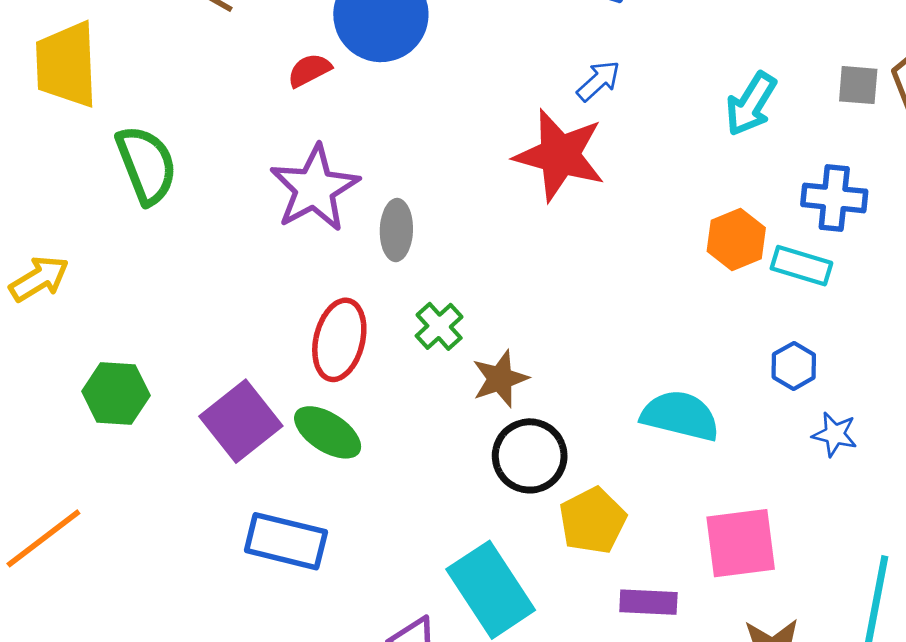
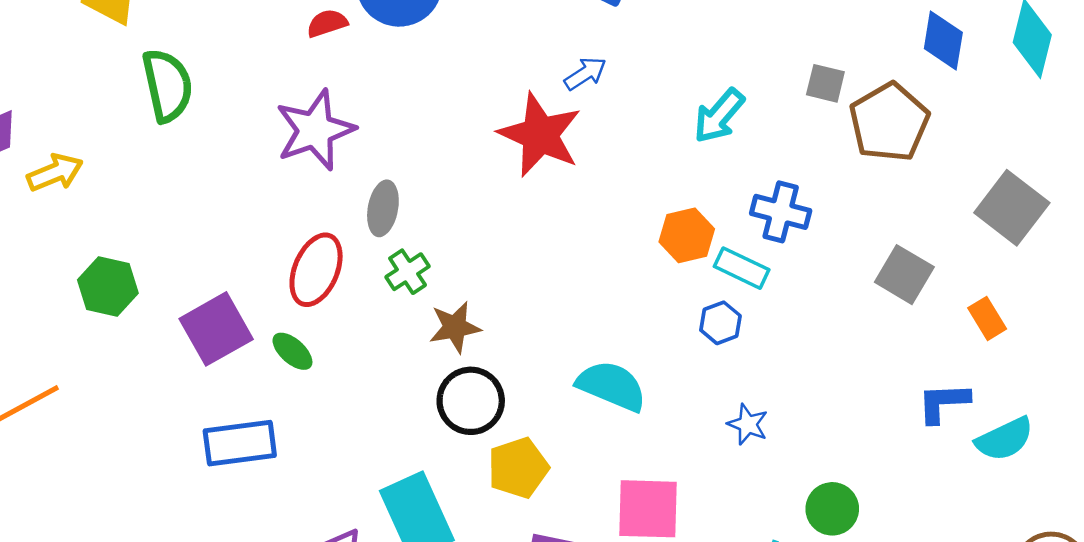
gray square: (858, 85) -> (825, 83), moved
gray ellipse: (396, 230) -> (383, 208), moved
blue hexagon: (794, 366) -> (720, 323), moved
green ellipse: (328, 432) -> (292, 351), size x0.7
blue rectangle: (286, 541) -> (240, 443), turned -30

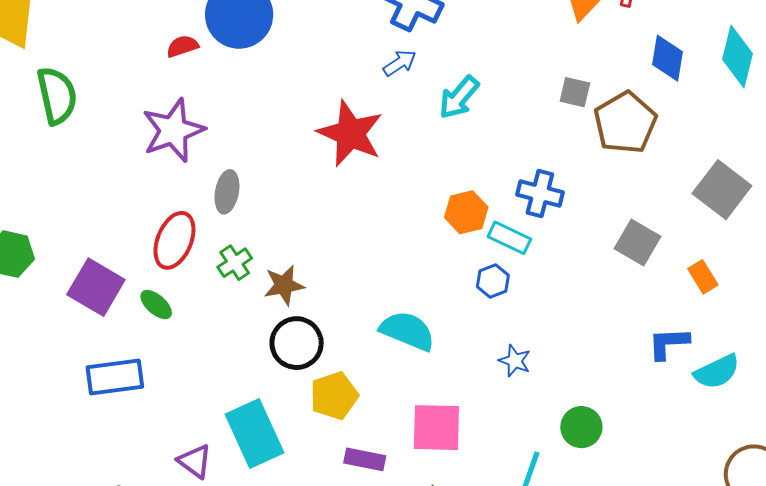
blue arrow: (585, 74) -> (400, 63), moved
cyan arrow: (719, 116) -> (459, 97), moved
green cross: (408, 272) -> (235, 263), moved
purple square: (216, 329) -> (96, 287), turned -30

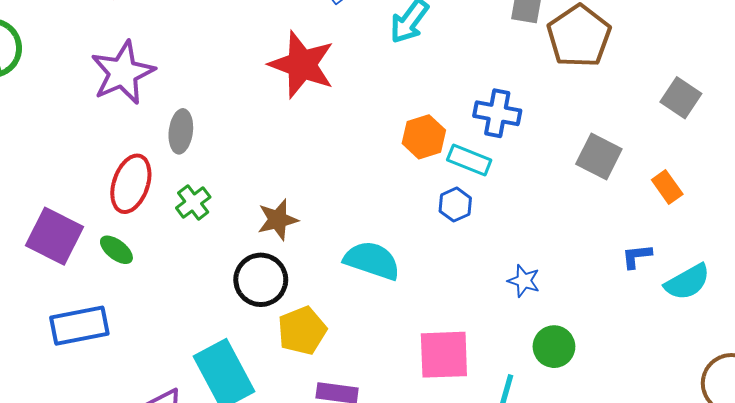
gray square: (722, 190) -> (681, 98), size x0.7
brown star: (284, 285) -> (278, 220), moved
blue L-shape: (669, 343) -> (637, 256), size x0.7
blue star: (515, 361) -> (524, 281), moved
pink square: (436, 428) -> (444, 355), moved

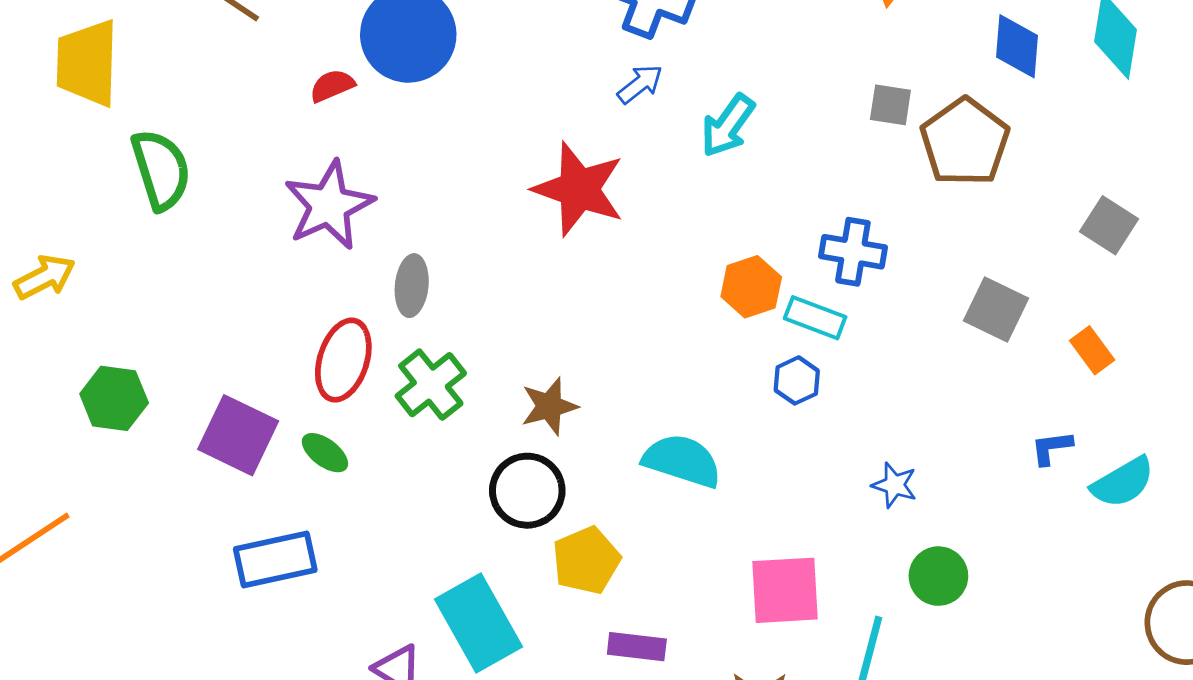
green cross: (193, 203) -> (431, 385), size x1.4

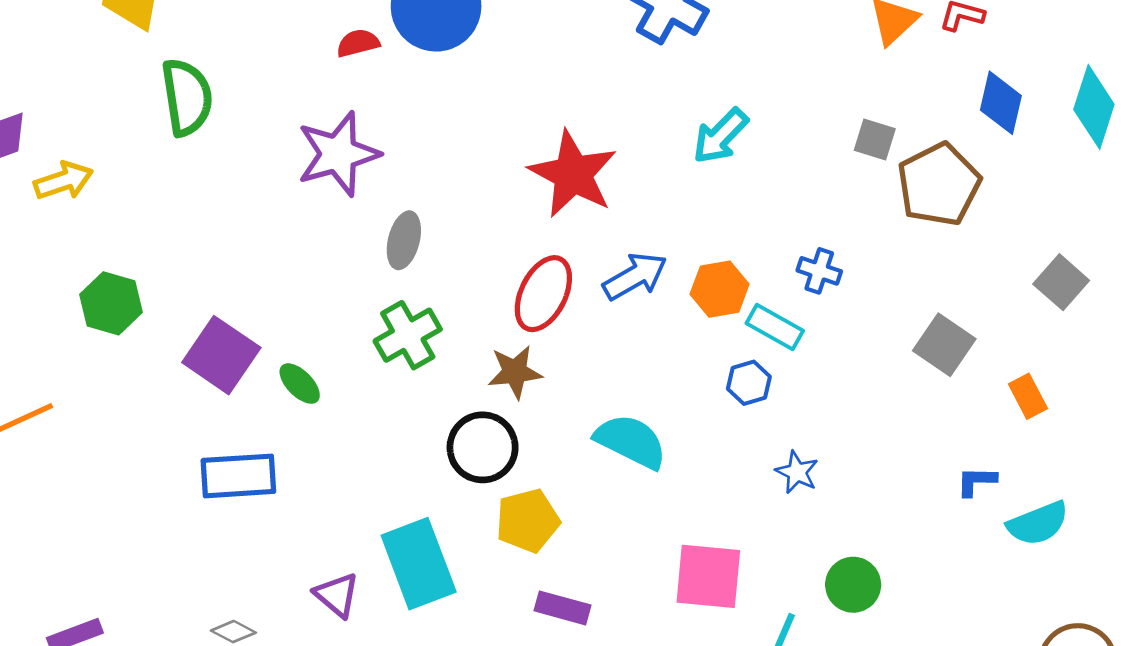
blue arrow: (640, 84) -> (635, 276), moved, size x1.4
blue cross: (853, 252) -> (819, 271), size x0.7
red ellipse: (343, 360) -> (543, 294), moved
blue star: (894, 485) -> (797, 472), moved

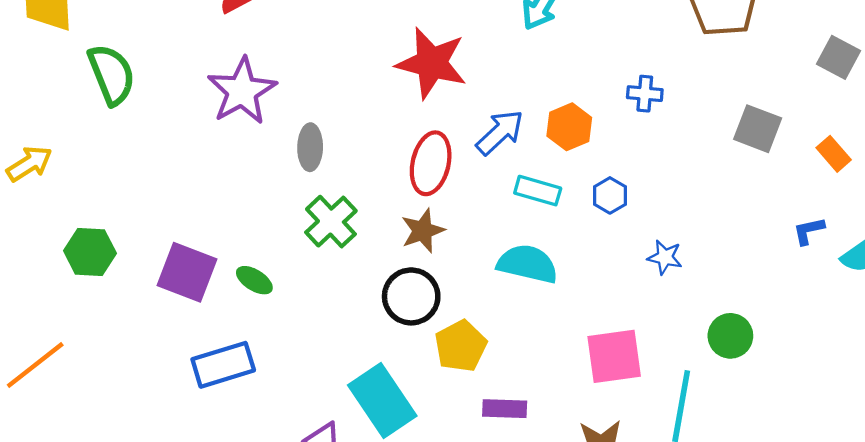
cyan rectangle: (775, 327) -> (538, 191), moved

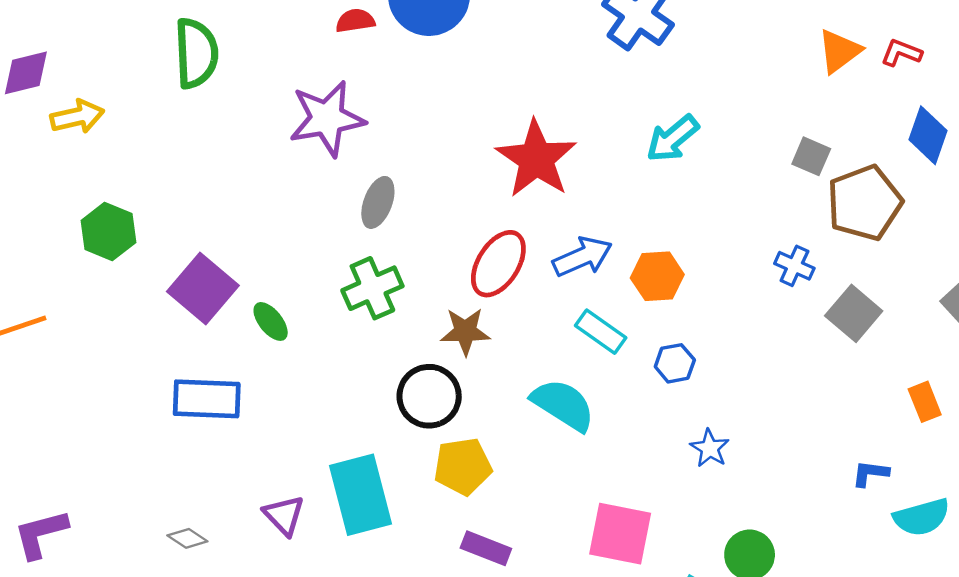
blue cross: (645, 94) -> (794, 266), moved
gray square: (758, 129) -> (854, 313), moved

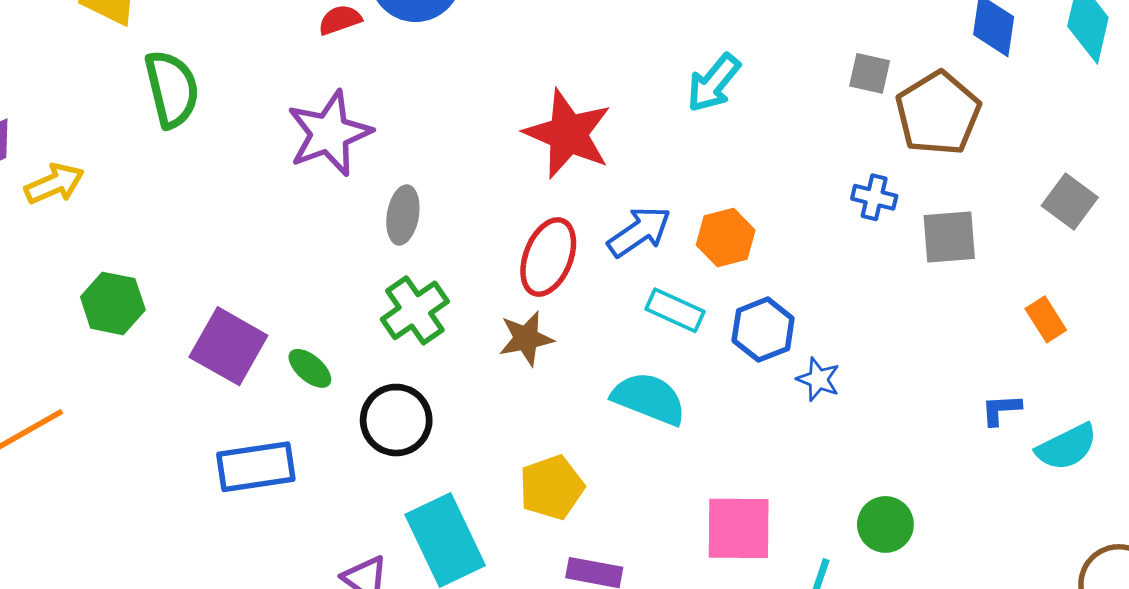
gray square: (854, 313) -> (949, 237), turned -34
blue hexagon: (675, 363) -> (763, 330), size x1.4
black circle: (429, 396) -> (396, 420), moved
blue star: (710, 448) -> (818, 379), moved

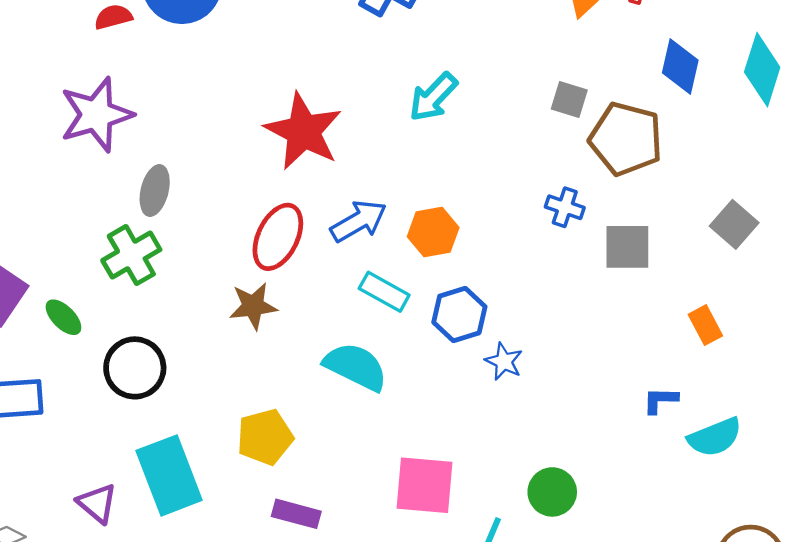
brown pentagon: (938, 113) -> (626, 139), turned -30
green cross: (415, 310) -> (131, 255), moved

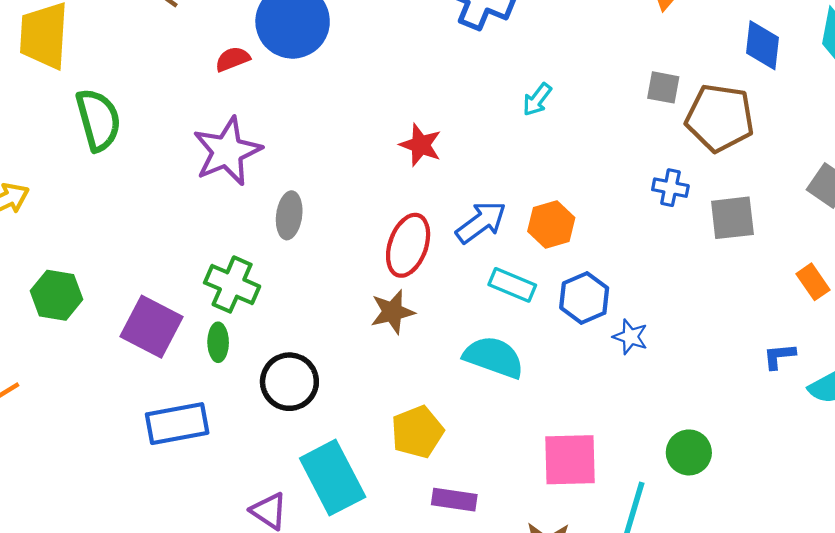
cyan arrow: (433, 97) -> (537, 100), size x0.7
red star: (303, 131) -> (421, 145), size x0.6
green cross: (131, 255) -> (232, 284), moved, turned -30
green ellipse: (63, 317) -> (218, 342), turned 51

